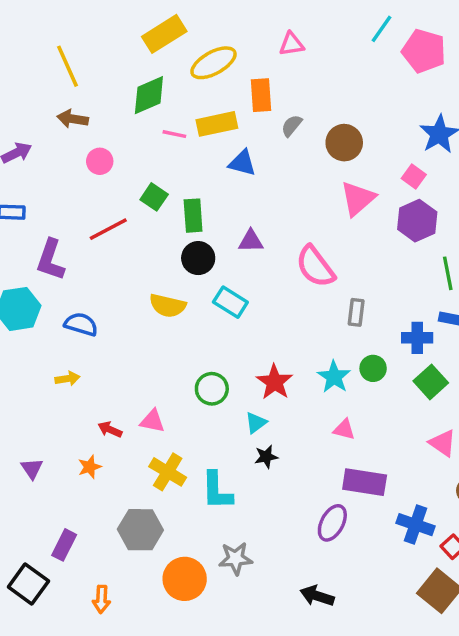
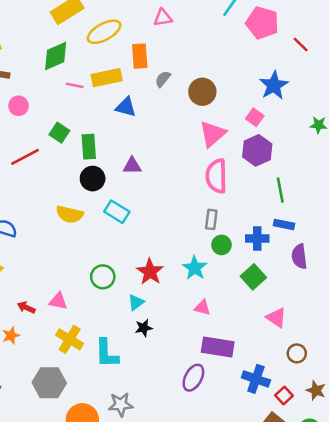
pink semicircle: (315, 267) -> (216, 176), moved, turned 36
green circle: (373, 368) -> (221, 245), moved
green square: (431, 382) -> (253, 277), moved

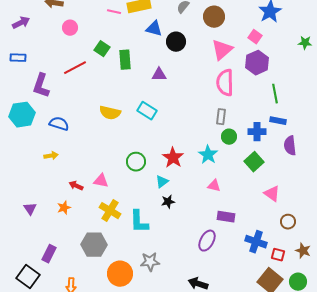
black circle: (93, 179) -> (176, 42), moved
purple rectangle: (218, 347) -> (226, 217), size x0.7
red square: (284, 396) -> (278, 255), turned -32

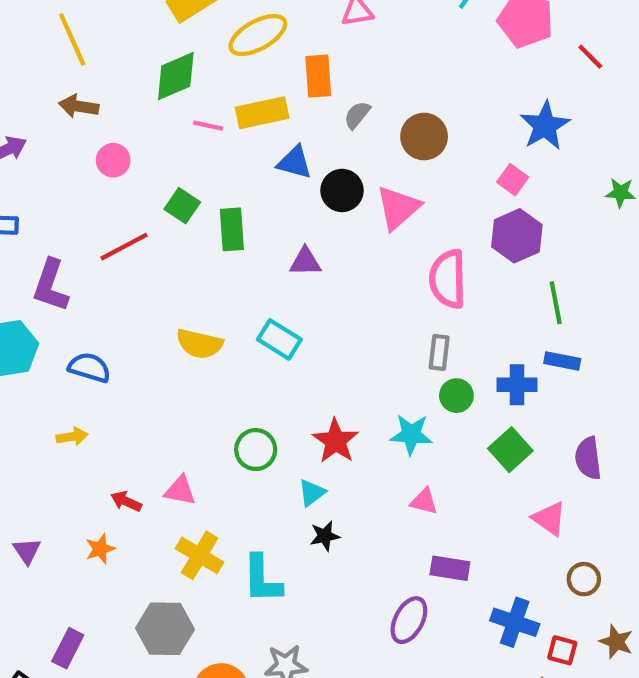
pink triangle: (222, 50) -> (398, 208), moved
purple semicircle: (290, 146) -> (588, 458), moved
cyan star: (208, 155) -> (411, 434), turned -30

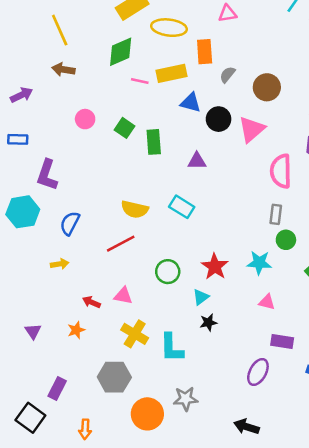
yellow ellipse: (258, 35) -> (169, 28), turned 36
pink circle: (113, 160) -> (85, 119), moved
red line: (124, 247) -> (121, 244), moved
blue semicircle: (89, 367) -> (70, 223), turned -80

